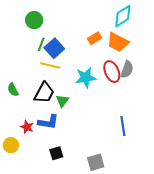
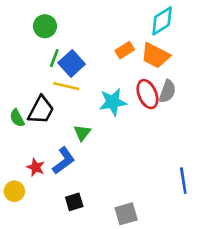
black trapezoid: (44, 93) -> (41, 110), moved
blue L-shape: (48, 122) -> (64, 161), turned -45
blue line: (123, 126) -> (183, 181), moved

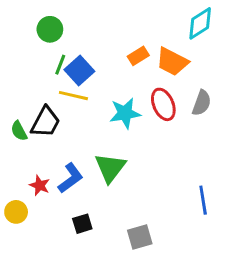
cyan diamond: (162, 21) -> (200, 23), moved
gray semicircle: (167, 91) -> (202, 103), moved
green triangle: (82, 133) -> (110, 168), moved, size x1.6

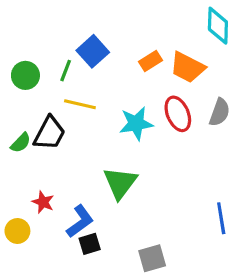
cyan diamond: (200, 23) -> (218, 26), turned -56
green circle: (50, 29) -> (25, 75), moved
blue square: (79, 71) -> (93, 51), moved
green semicircle: (19, 131) -> (21, 143), turned -108
blue L-shape: (71, 178) -> (80, 221), moved

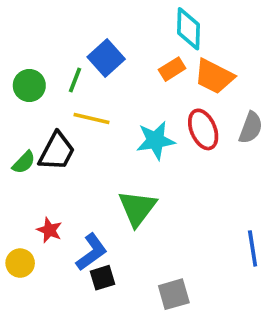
cyan diamond: (218, 26) -> (189, 29), moved

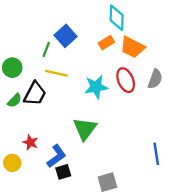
green circle: (29, 85) -> (12, 68), moved

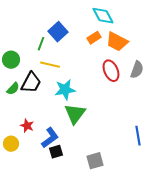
cyan diamond: (117, 18) -> (103, 16), turned -30
cyan star: (96, 87) -> (65, 90), moved

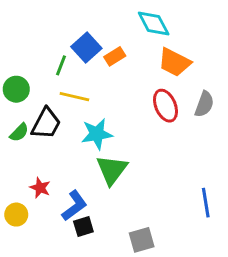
orange rectangle: (94, 38) -> (115, 56), moved

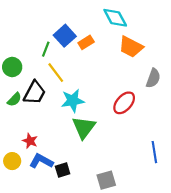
yellow line: (74, 97) -> (56, 73), turned 40
red ellipse: (165, 106) -> (124, 103), moved, turned 65
blue L-shape: (74, 206) -> (41, 161), moved, turned -115

